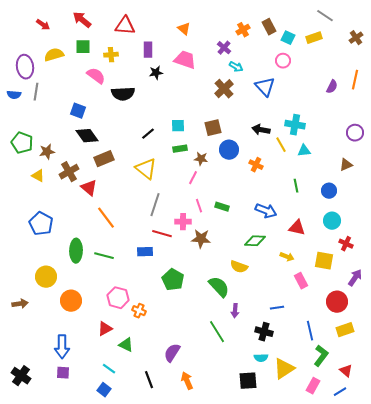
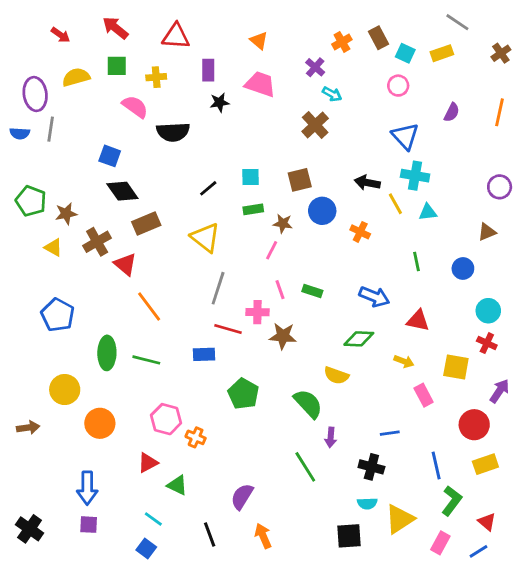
blue triangle: (265, 87) -> (405, 136), moved
purple semicircle: (332, 87) -> (452, 112), moved
cyan circle: (332, 221) -> (488, 311), moved

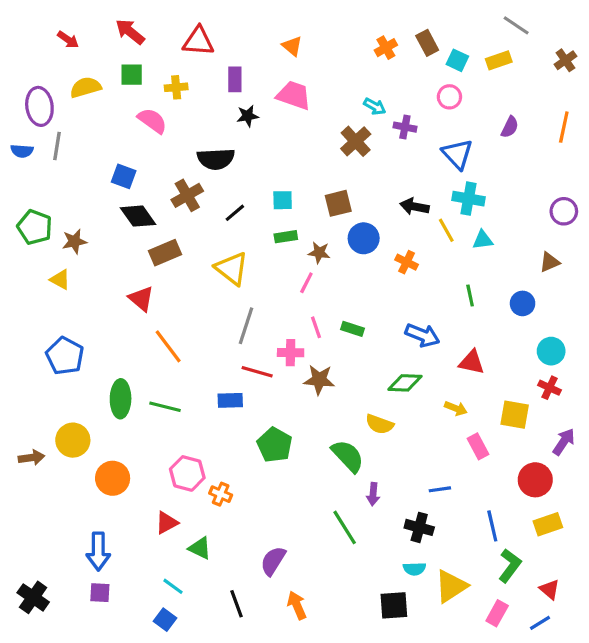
purple cross: (315, 67) -> (405, 127), moved, turned -30
black semicircle: (173, 132) -> (216, 159), moved
brown cross: (97, 242) -> (187, 195), moved
brown arrow: (28, 428) -> (32, 458), moved

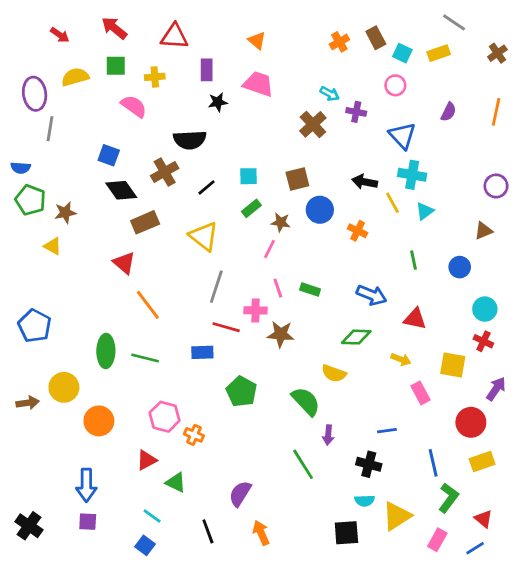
blue semicircle: (22, 151) -> (21, 168), moved
green rectangle: (286, 237) -> (251, 208), turned -30
cyan triangle: (483, 240) -> (425, 211), turned -30
blue pentagon: (65, 356) -> (35, 326), moved

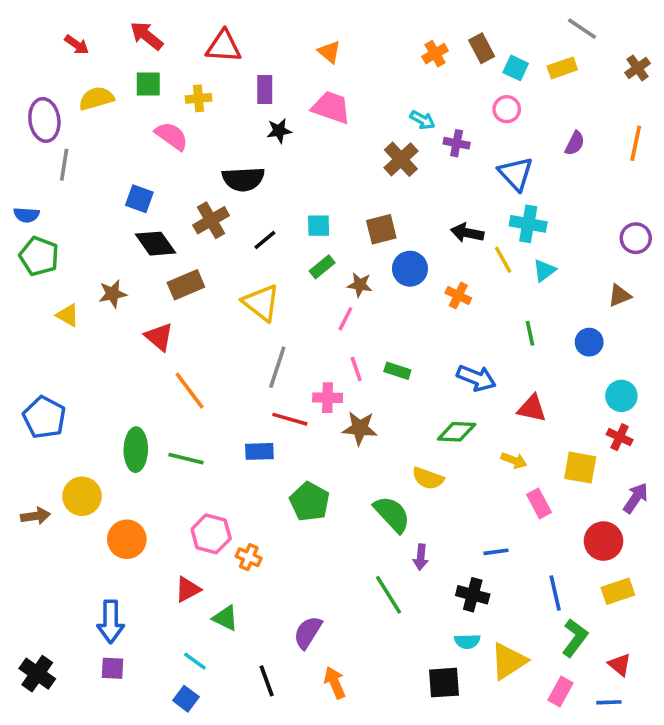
brown star: (65, 213) -> (112, 294), moved
blue line: (475, 548) -> (609, 702), turned 30

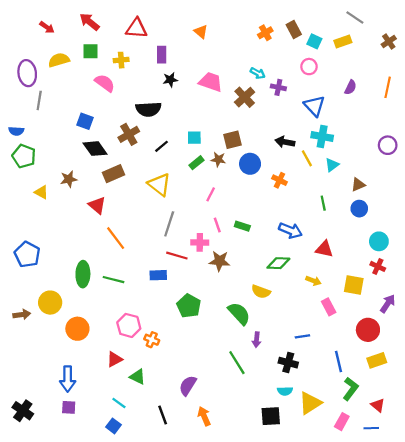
pink trapezoid: (331, 107) -> (211, 82), moved
brown star: (360, 285) -> (218, 159), moved
brown triangle: (620, 296) -> (358, 185), moved

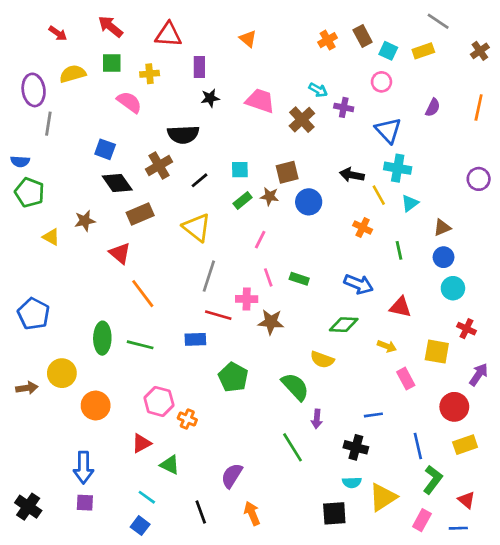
orange cross: (280, 180) -> (363, 228), moved
cyan circle: (379, 241) -> (453, 288), moved

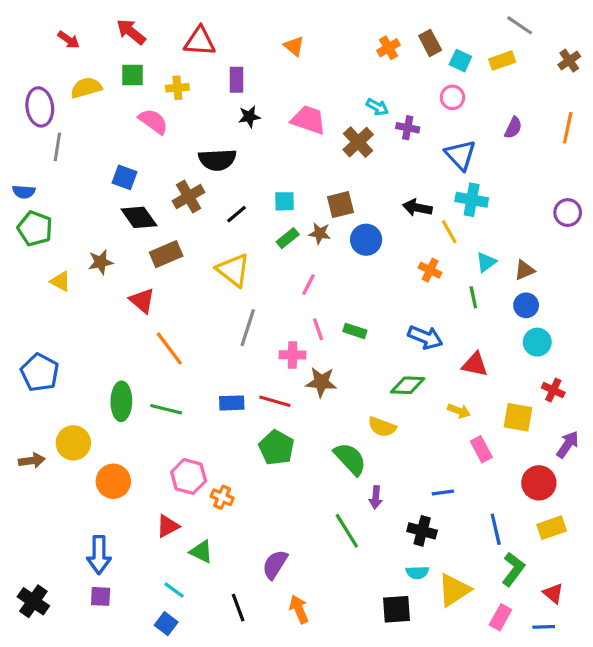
cyan triangle: (410, 203) -> (486, 262), moved
red line: (218, 315) -> (275, 401), moved

